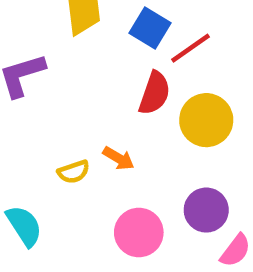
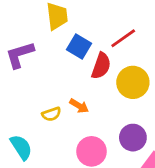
blue square: (150, 28) -> (79, 46), moved

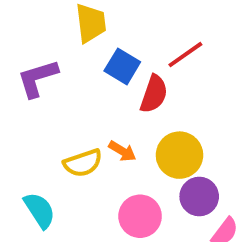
yellow circle: (133, 82) -> (179, 155), moved
yellow semicircle: (51, 114) -> (83, 163), size x1.4

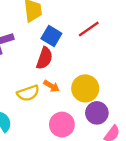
red semicircle: (154, 94) -> (44, 58), moved

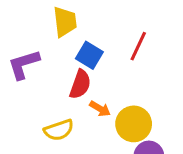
red line: (89, 29) -> (138, 46), turned -30
orange arrow: (51, 86) -> (100, 109), moved

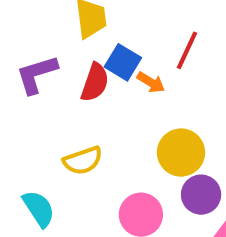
red semicircle: (80, 84) -> (95, 82), moved
orange arrow: (100, 109) -> (151, 82), moved

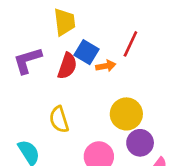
orange arrow: (151, 82) -> (106, 66), turned -42
yellow semicircle: (83, 161) -> (59, 119), turned 92

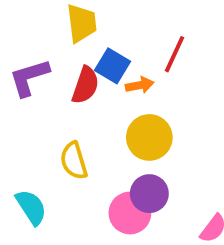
yellow circle: (126, 114) -> (149, 137), moved
purple circle: (140, 143) -> (149, 194), moved

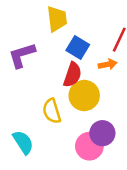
red semicircle: (85, 85) -> (72, 75), moved
orange arrow: (140, 85) -> (108, 64), moved
yellow circle: (149, 137) -> (84, 95), moved

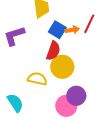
orange arrow: (108, 64) -> (72, 30), moved
yellow semicircle: (52, 111) -> (37, 79), turned 120

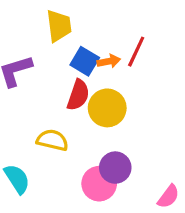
yellow circle: (62, 67) -> (107, 108), moved

